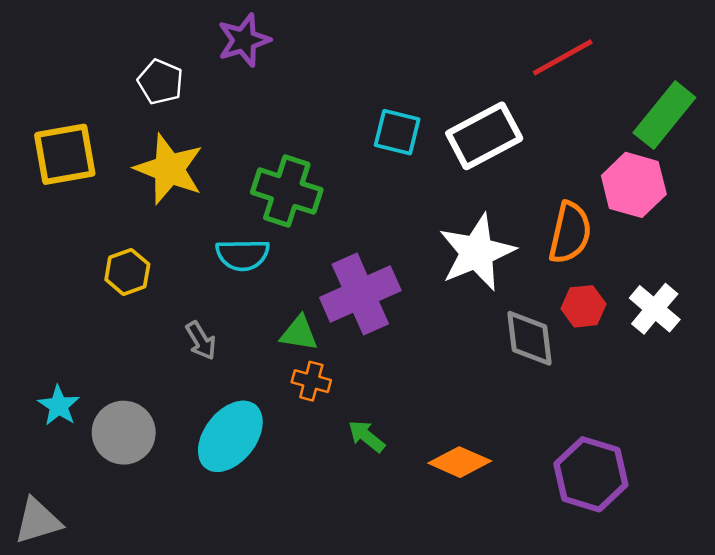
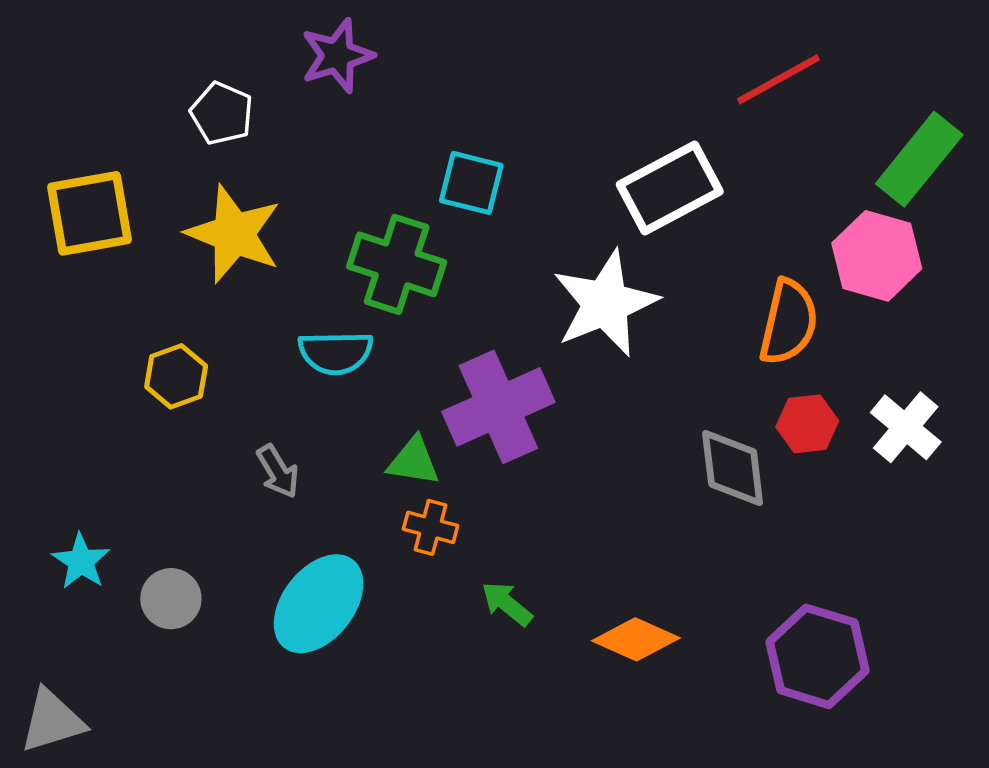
cyan square: (397, 132) -> (471, 183), moved
white star: (477, 252) -> (605, 303), moved
gray circle: (124, 433) -> (171, 599), size x0.7

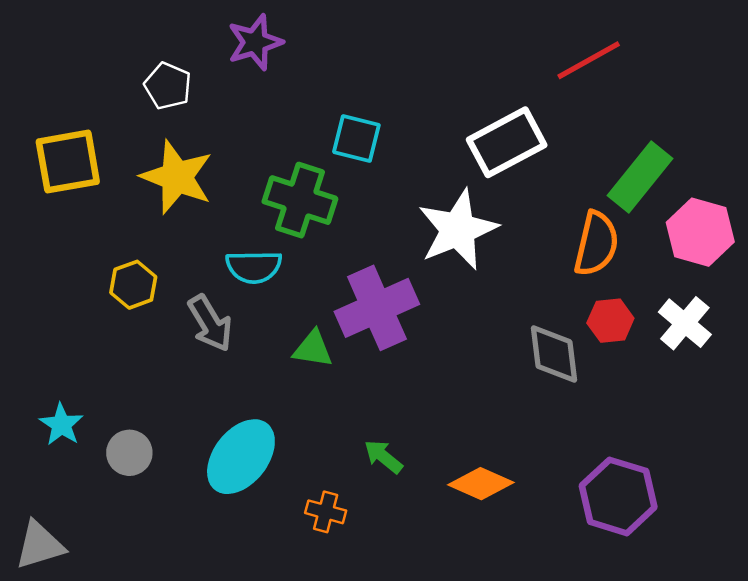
green rectangle: (919, 159) -> (640, 177), moved
pink hexagon: (877, 256) -> (700, 232), moved
gray arrow: (278, 471) -> (210, 323), moved, size x1.4
orange cross: (431, 527) -> (326, 512), moved

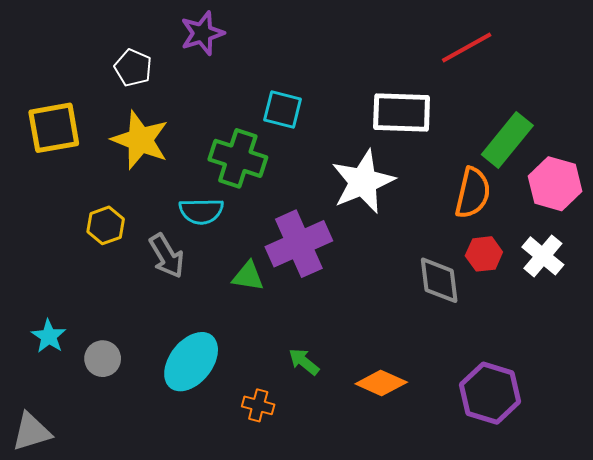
white rectangle: (507, 142) -> (402, 113), turned 30

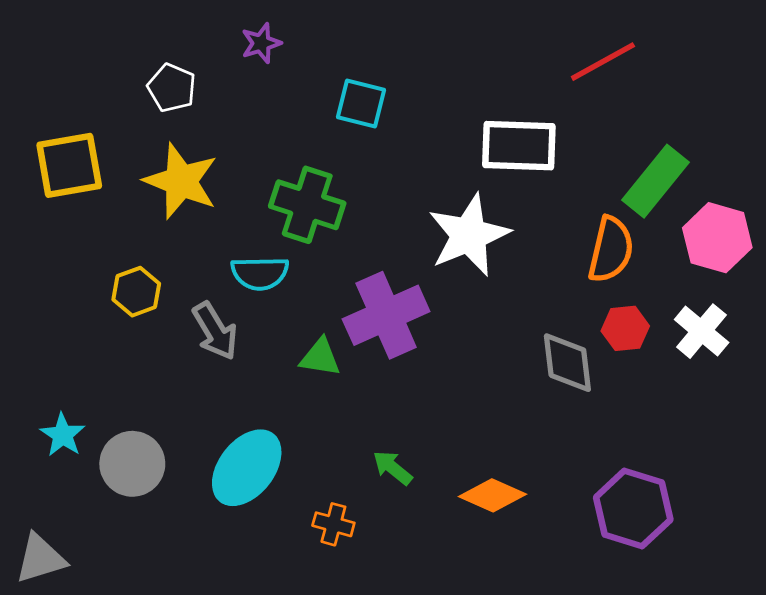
purple star: (202, 33) -> (261, 43), size x0.7
cyan square: (283, 110) -> (361, 104), moved
gray circle: (103, 359) -> (132, 464), size x1.4

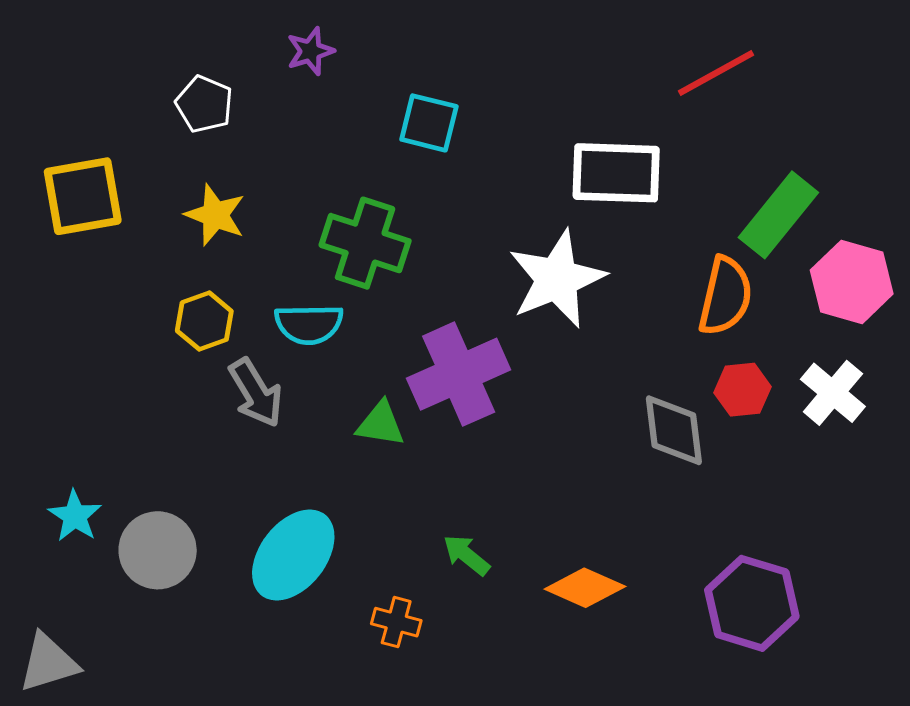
yellow star: (181, 181) -> (215, 215), size x0.7
yellow hexagon: (136, 292) -> (204, 321), moved

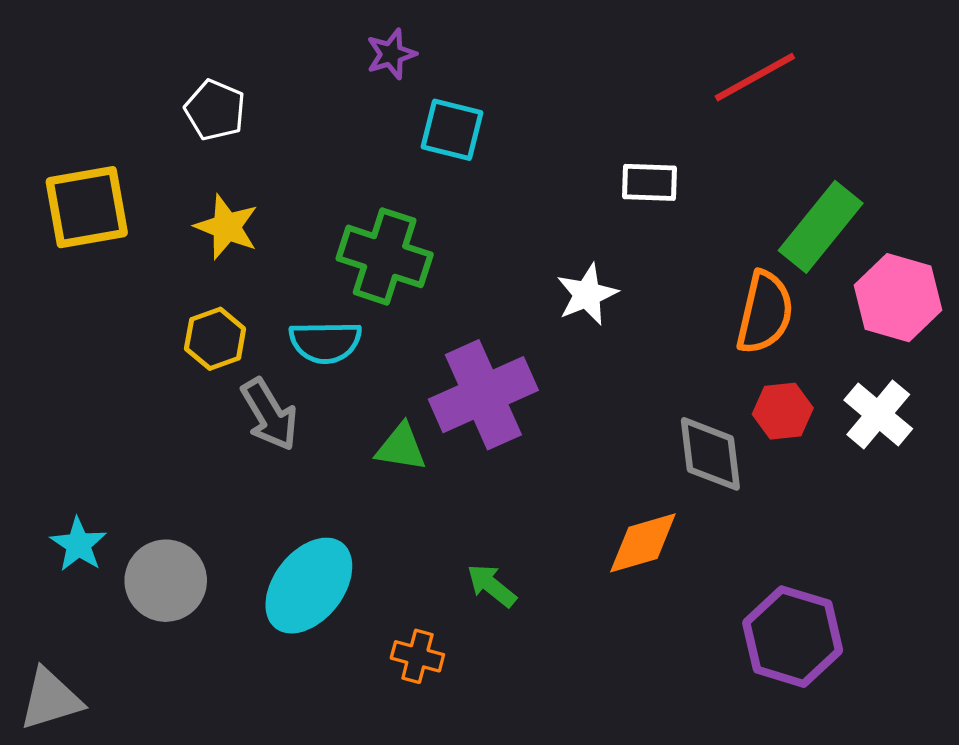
purple star: (310, 51) -> (391, 54), moved
white rectangle: (616, 173) -> (649, 182), size x0.6
white star: (557, 279) -> (587, 294), size x0.6
orange diamond: (585, 588) -> (643, 543), moved, turned -40

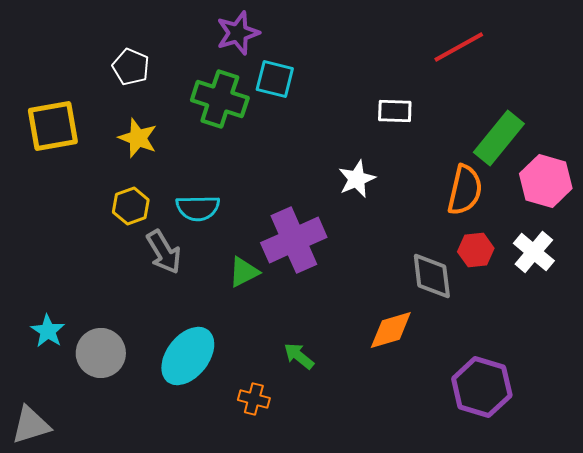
purple star: (391, 54) -> (238, 33), size x1.4
green cross: (385, 256) -> (220, 99), moved
green triangle: (401, 447) -> (244, 272), turned -36

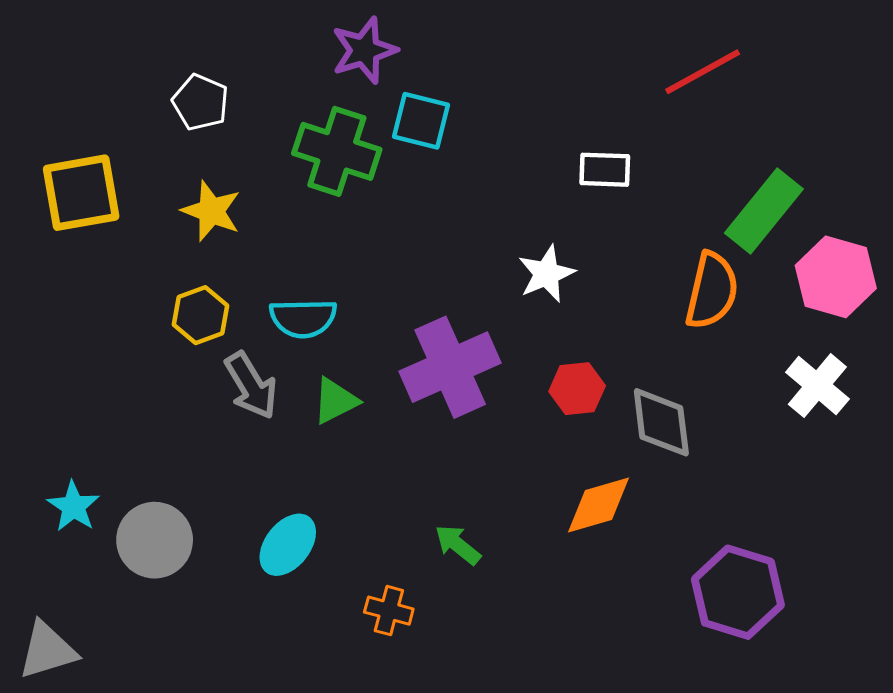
red hexagon: (476, 250) -> (577, 389), moved
green triangle: (244, 272) -> (335, 401), moved
cyan ellipse: (188, 356) -> (288, 545), size x0.7

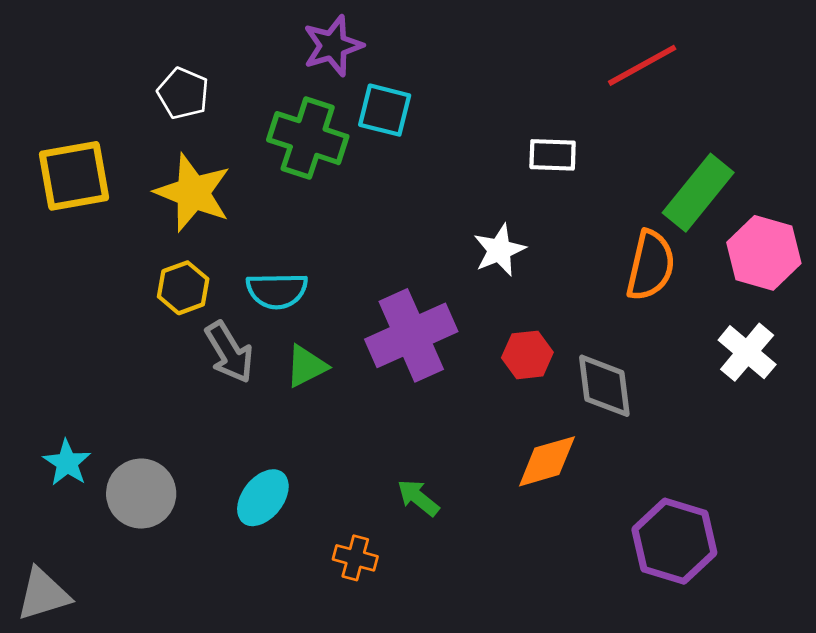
yellow star: (211, 211) -> (193, 193), size x1.4

